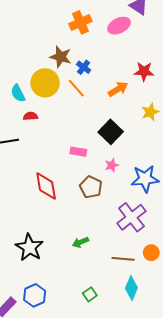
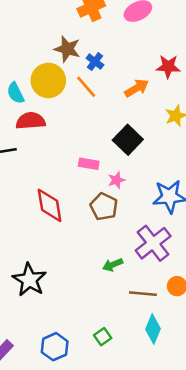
red semicircle: (30, 116) -> (31, 121), size x1.6
pink star: (112, 165) -> (116, 180), moved
green arrow: (80, 242) -> (113, 265), moved
blue hexagon: (35, 295) -> (55, 347), moved

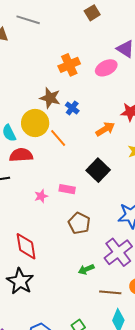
orange line: (86, 87) -> (58, 138), moved
pink star: (116, 180) -> (41, 196), moved
red diamond: (50, 205) -> (26, 246), moved

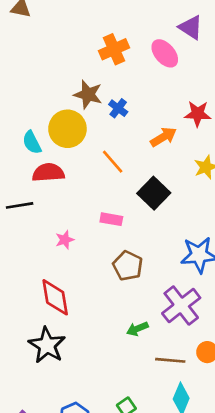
pink ellipse: (106, 68) -> (165, 53), turned 75
orange line: (58, 138) -> (113, 162), moved
pink star: (41, 196) -> (65, 240), moved

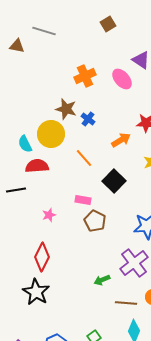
brown pentagon: (128, 266) -> (95, 221), moved
red diamond: (55, 297) -> (42, 257), turned 36

